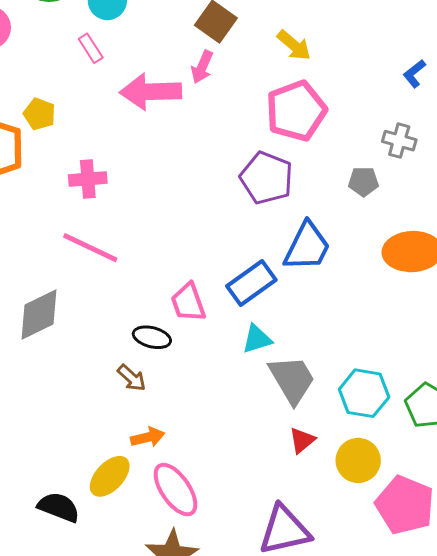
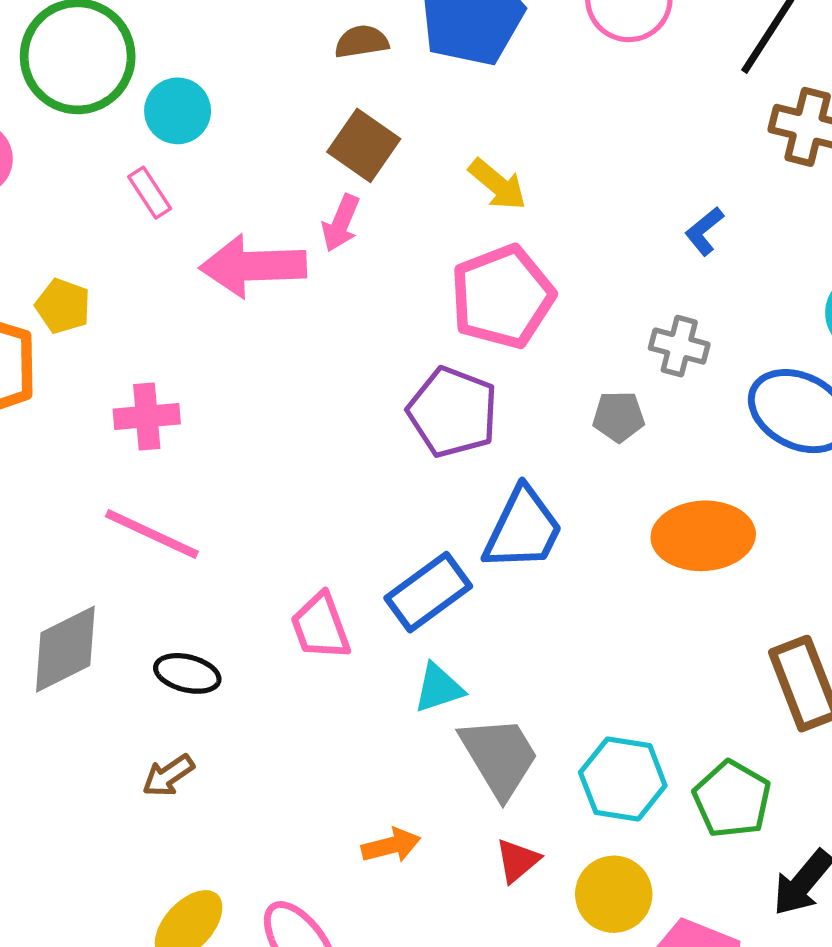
black ellipse: (152, 337) -> (187, 673), moved
brown arrow: (132, 378) -> (168, 776), moved, turned 104
orange arrow: (148, 437) -> (391, 845), moved

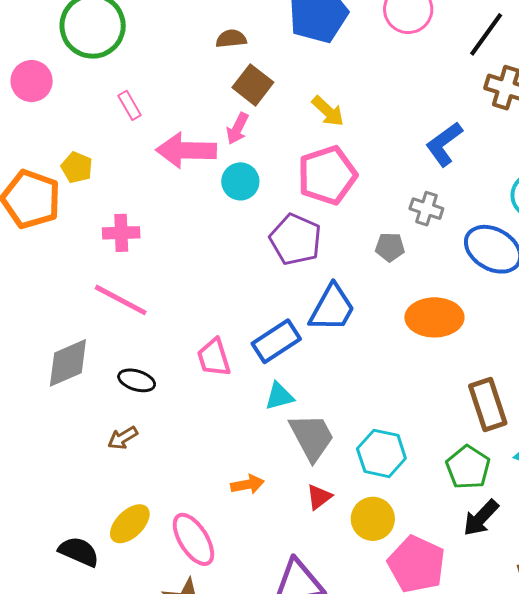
brown semicircle: (362, 42) -> (231, 39), moved
cyan circle: (178, 111) -> (240, 181), moved
blue L-shape: (704, 231) -> (444, 144), size x1.6
green pentagon: (732, 799) -> (468, 467), moved

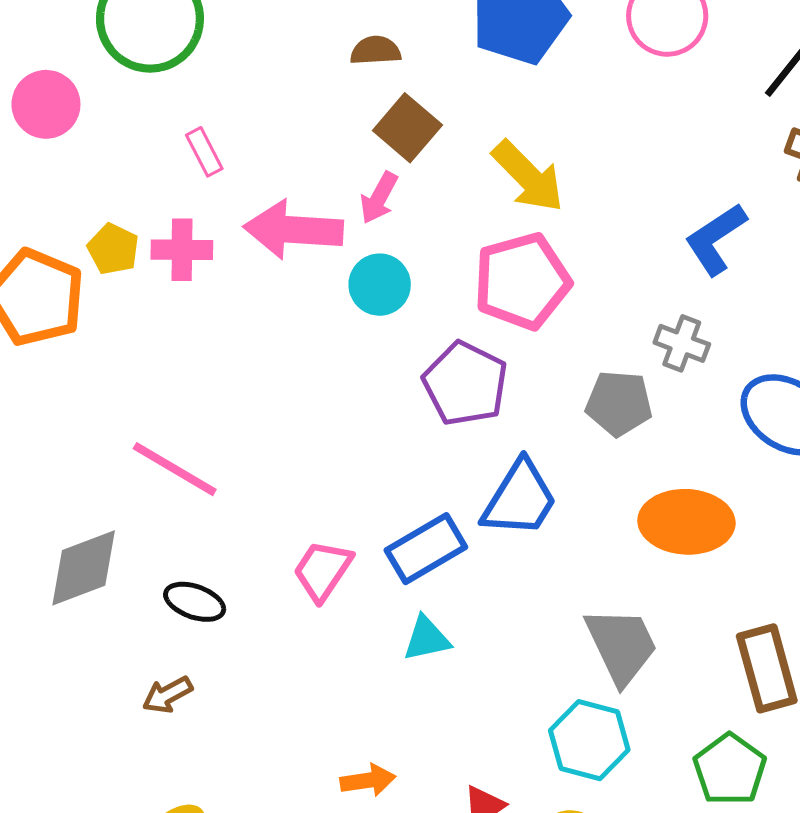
yellow arrow: (328, 111) -> (528, 176), size x1.4
pink cross: (121, 233) -> (182, 250), moved
gray pentagon: (390, 247) -> (619, 403), size x1.4
pink trapezoid: (214, 358) -> (323, 570), turned 48
gray trapezoid: (312, 437) -> (621, 646), moved

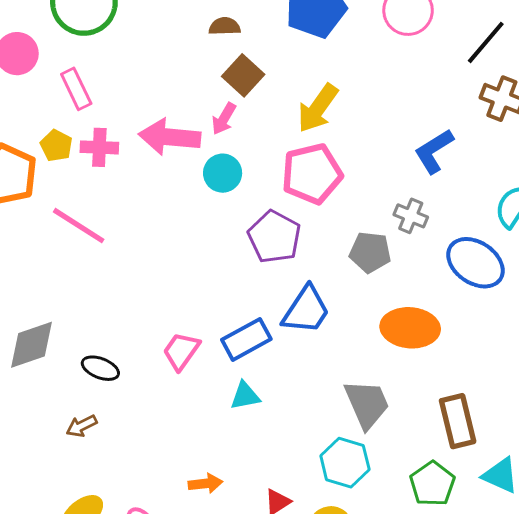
pink rectangle: (204, 152) -> (76, 89), moved, size x1.4
yellow arrow: (528, 176) -> (318, 108), turned 78
pink line: (175, 469) -> (79, 226), moved

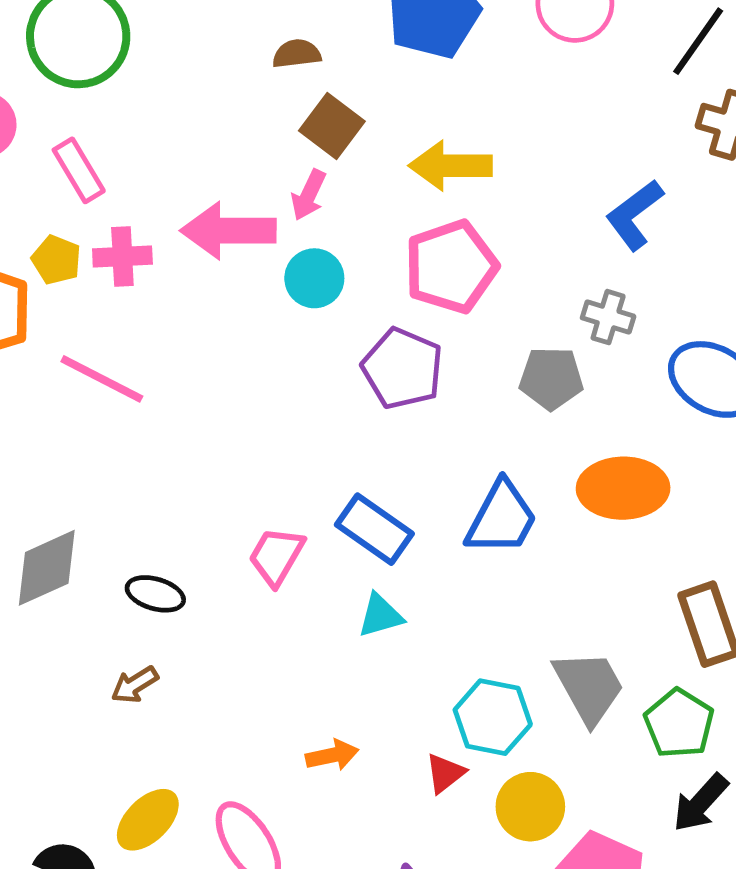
yellow arrow: (318, 108) -> (451, 166), turned 60
blue trapezoid: (306, 310) -> (502, 518), moved
blue rectangle: (246, 339) -> (374, 529), turned 69
gray trapezoid: (367, 404) -> (589, 687), moved
cyan hexagon: (345, 463) -> (493, 717), moved

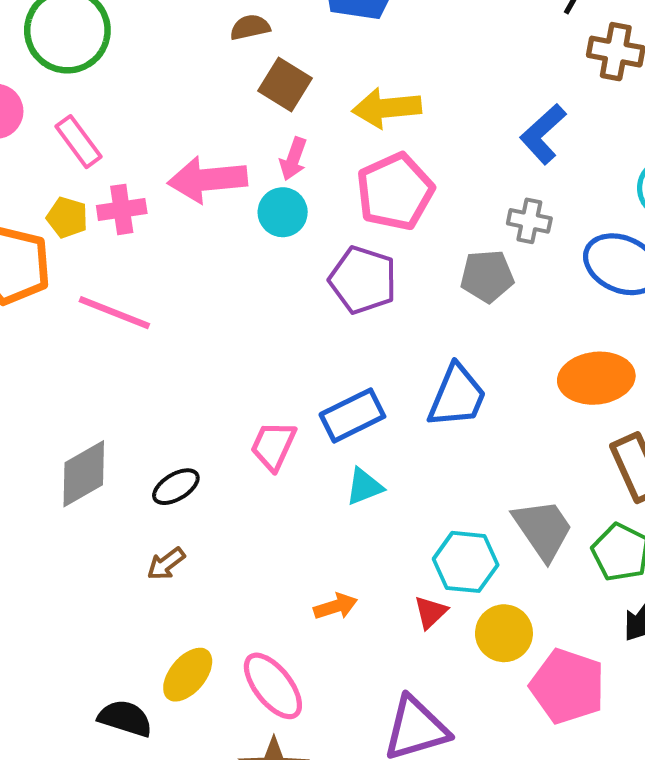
pink arrow: (309, 195) -> (293, 159), moved
orange ellipse: (623, 488) -> (596, 378), moved
blue rectangle: (374, 529) -> (352, 415), turned -56
black ellipse: (155, 594) -> (176, 487), turned -42

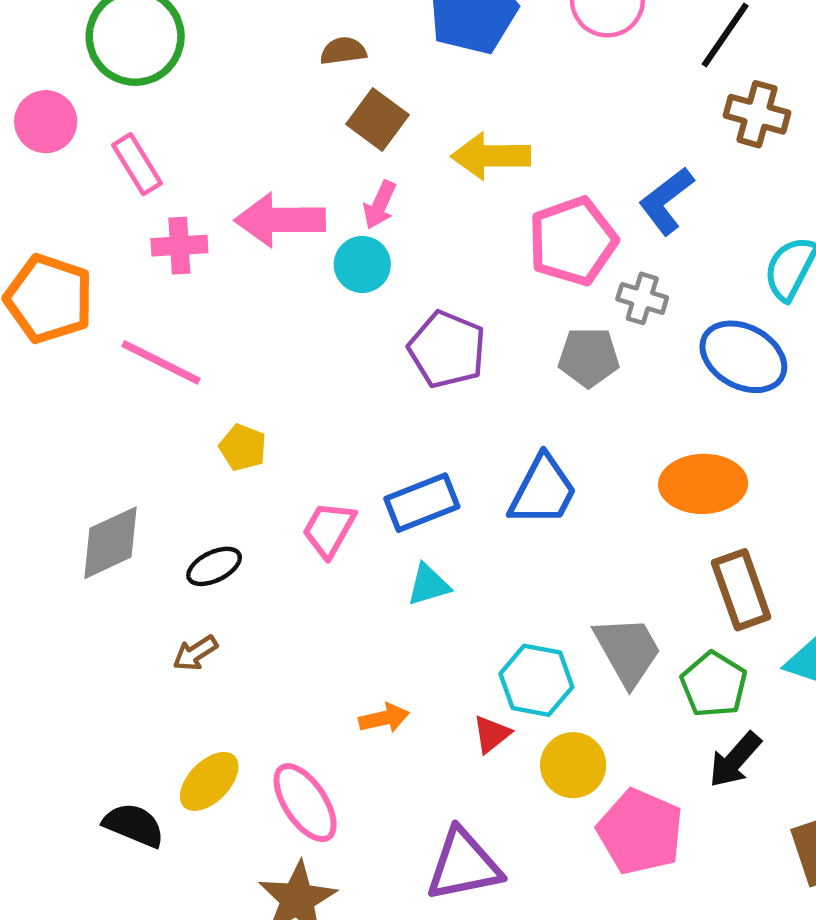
pink pentagon: (395, 192) -> (573, 241), moved
yellow pentagon: (67, 217) -> (243, 447), moved

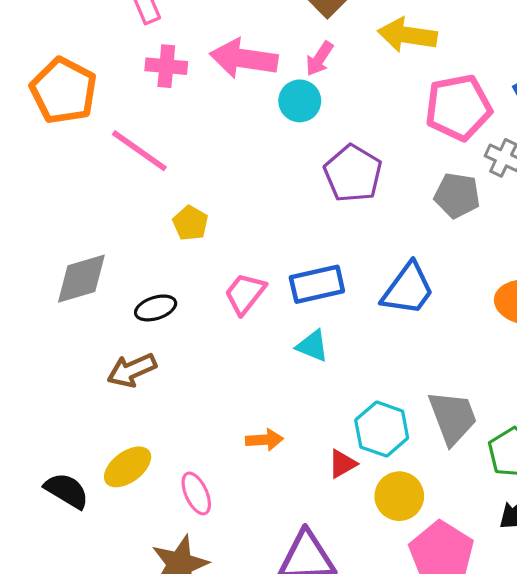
cyan triangle: (428, 585) -> (312, 346), turned 30
brown arrow: (195, 653) -> (132, 370), size x1.4
pink ellipse: (305, 803) -> (196, 493), size x0.7

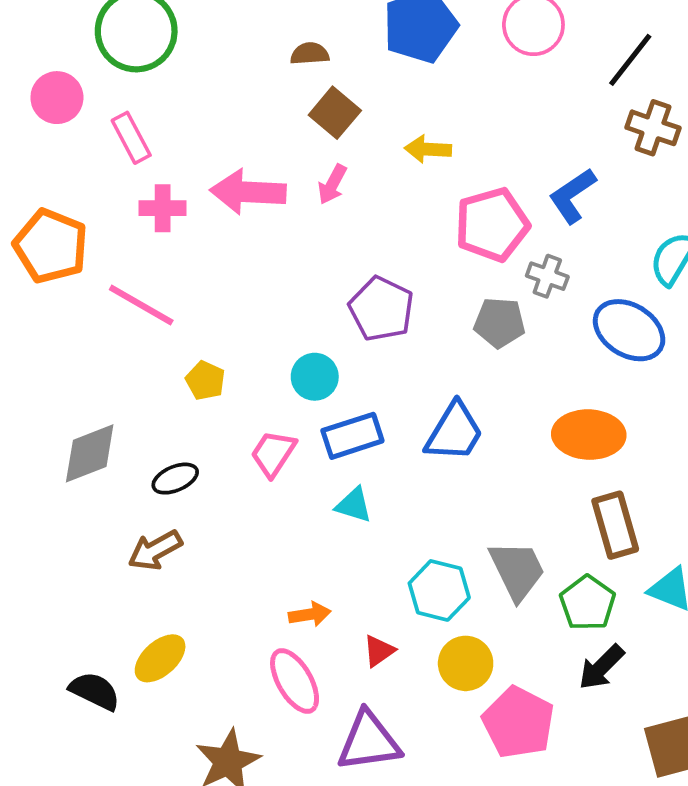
yellow arrow: (407, 35) -> (428, 149), size x0.7
cyan circle: (300, 101) -> (315, 377), moved
red triangle: (342, 464) -> (379, 651), moved
pink ellipse: (196, 493) -> (295, 681), moved, size x1.4

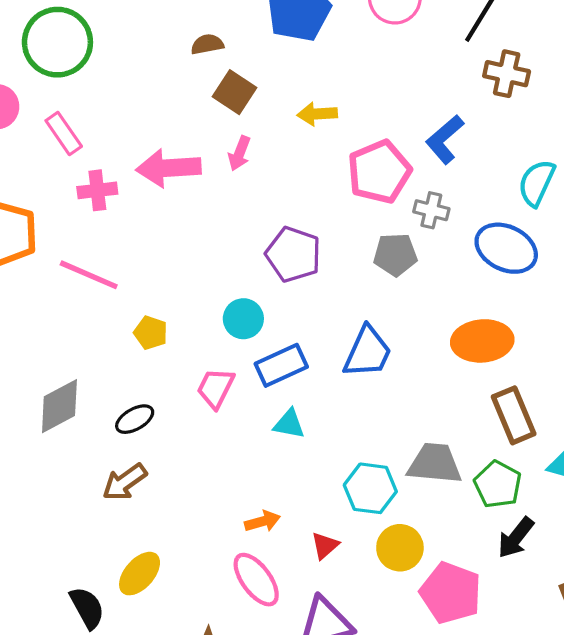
gray trapezoid: (517, 570) -> (435, 464), turned -52
black semicircle: (95, 691) -> (87, 608), turned 42

